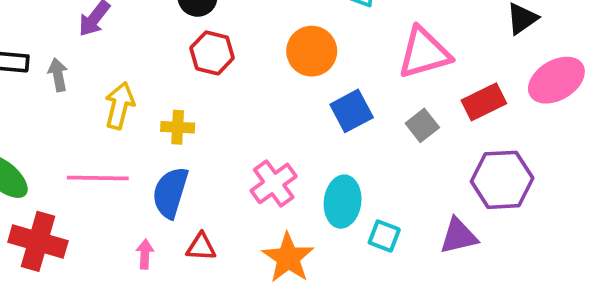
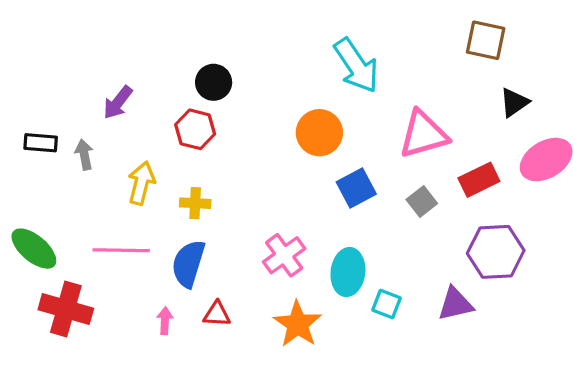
red hexagon: (212, 53) -> (195, 129), moved

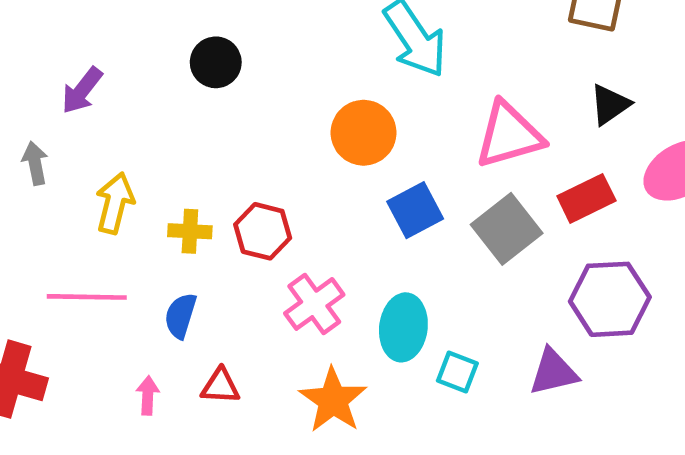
black triangle: (514, 102) -> (610, 105), moved
red hexagon: (195, 129) -> (263, 231), moved
gray square: (422, 202) -> (507, 229), size x1.6
blue semicircle: (188, 264) -> (181, 316), size x0.7

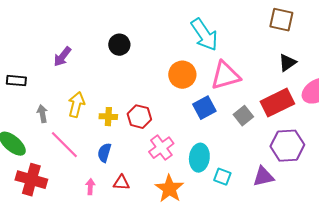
pink triangle: (509, 135) -> (225, 76), moved
gray arrow: (35, 163) -> (42, 114), moved
red rectangle: (586, 198) -> (277, 103), size x1.4
gray square: (507, 229) -> (243, 116), size x0.7
pink line: (87, 297) -> (64, 145), turned 44

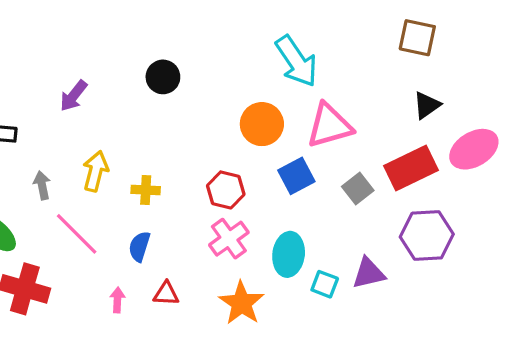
red hexagon: (139, 117) -> (226, 190), moved
purple triangle: (263, 177) -> (369, 273), moved

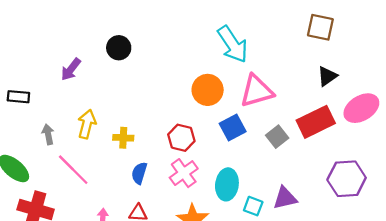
black circle: (163, 77) -> (119, 48), moved
purple hexagon: (427, 236) -> (347, 179), moved
blue semicircle: (139, 247) -> (139, 173), moved

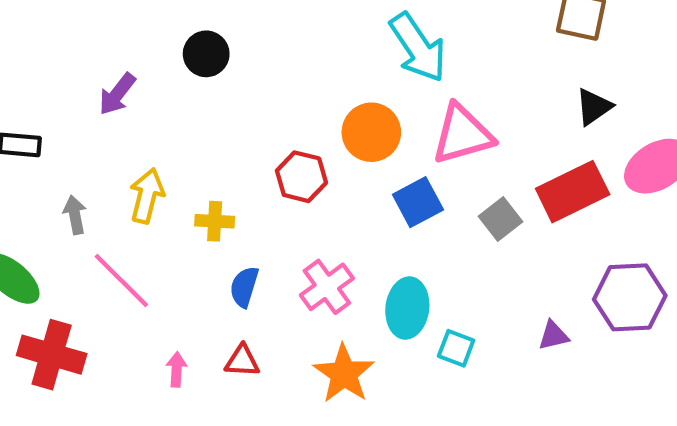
red hexagon: (181, 138) -> (301, 177), moved
purple triangle: (285, 198) -> (553, 336), moved, size x0.7

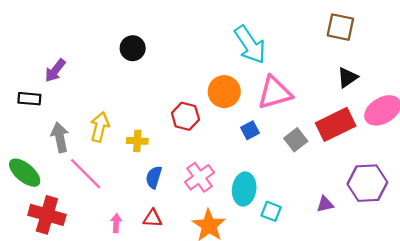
purple arrow: (117, 94) -> (55, 70), moved
blue square: (418, 202) -> (250, 130), size x0.7
gray arrow: (75, 215) -> (60, 137), size x1.4

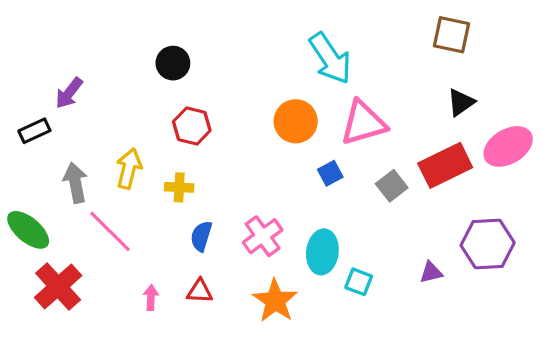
black rectangle: (29, 99) -> (34, 131), turned -30
red hexagon: (185, 116) -> (192, 126), moved
red cross: (47, 215) -> (58, 287), turned 32

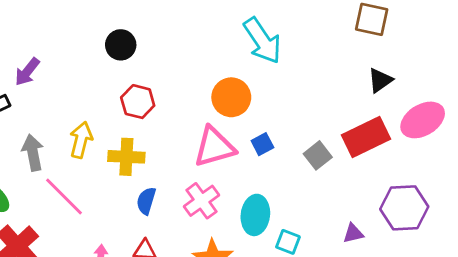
pink triangle: (363, 123) -> (214, 147), moved
yellow cross: (179, 187) -> (126, 157), size x1.4

